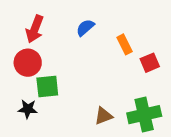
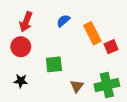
orange rectangle: (125, 44) -> (92, 33), size x1.5
green square: (47, 87) -> (54, 64), moved
brown triangle: (103, 116) -> (77, 86), turned -32

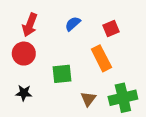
orange rectangle: (92, 33) -> (101, 58), moved
red square: (111, 47) -> (111, 28), moved

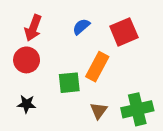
red square: (111, 28) -> (124, 32), size x1.5
orange rectangle: (101, 58) -> (97, 67), moved, turned 55

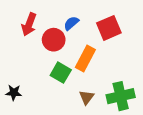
red circle: (27, 60) -> (54, 40), moved
green square: (69, 83) -> (61, 73), turned 36
black star: (27, 104) -> (14, 93), moved

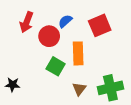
orange rectangle: (85, 58) -> (78, 53), turned -30

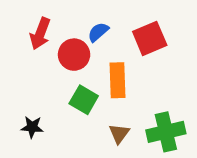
black star: (13, 85) -> (32, 127), moved

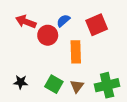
red arrow: (40, 34) -> (26, 22), turned 90
green square: (84, 100) -> (54, 84), moved

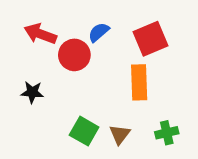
orange rectangle: (76, 52) -> (139, 82), moved
black star: (21, 82) -> (32, 92), moved
green cross: (107, 85) -> (167, 133), size x0.6

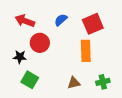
red circle: (74, 55) -> (40, 43), moved
green square: (84, 131) -> (30, 80), moved
brown triangle: (120, 134) -> (74, 83), turned 40

